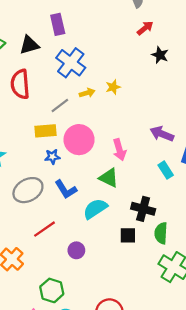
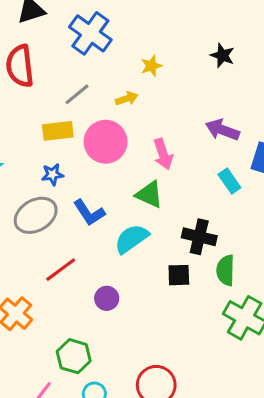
black star: (160, 55) -> (222, 55), moved
yellow arrow: (87, 93) -> (127, 99), moved
blue star: (52, 157) -> (52, 174), moved

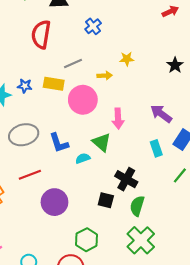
blue cross: (90, 33) -> (93, 26), size x0.6
blue star: (52, 174) -> (25, 86), moved
cyan semicircle: (131, 239) -> (83, 158), moved, size x0.6
purple circle: (107, 298) -> (54, 202), size x1.6
green hexagon: (74, 356) -> (87, 240), moved

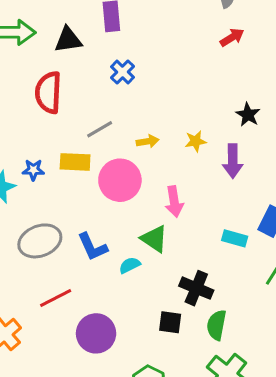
yellow star: (127, 59) -> (195, 141), moved
purple arrow: (161, 114) -> (233, 161), moved, turned -120
cyan rectangle: (156, 148) -> (235, 238), turned -49

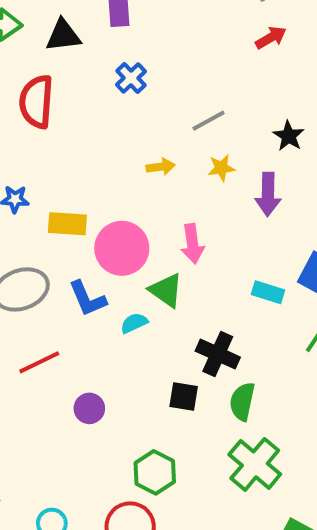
gray line: (100, 129) -> (209, 121), moved
yellow rectangle: (75, 162) -> (67, 224), moved
pink circle: (120, 180) -> (122, 248), moved
purple circle: (96, 333) -> (89, 408), size x0.6

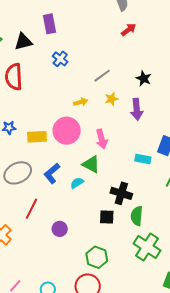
pink circle: (122, 248) -> (67, 131), moved
blue L-shape: (88, 299) -> (52, 173), turned 80
red line: (39, 362) -> (31, 209), turned -30

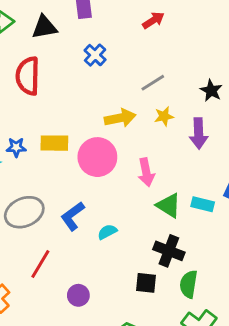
red arrow: (129, 30) -> (153, 20), moved
yellow arrow: (81, 102) -> (120, 118), size x1.5
yellow rectangle: (37, 137) -> (54, 143), moved
green triangle: (91, 164) -> (169, 205), moved

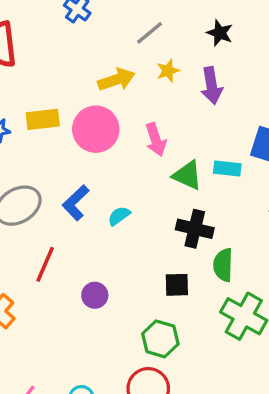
black square: (146, 283) -> (177, 285), moved

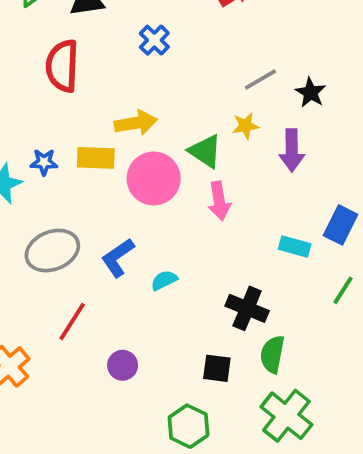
gray line: (150, 33) -> (260, 80), moved
yellow arrow: (116, 79) -> (136, 123), moved
green triangle: (187, 175) -> (205, 151), moved

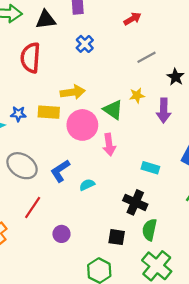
gray line: (260, 80) -> (146, 57), moved
pink arrow: (219, 201) -> (109, 145), moved
cyan rectangle: (295, 246) -> (150, 168), moved
gray ellipse: (52, 251) -> (22, 166), turned 52

